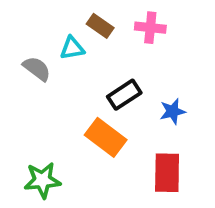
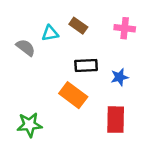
brown rectangle: (100, 26) -> (78, 26), moved
pink cross: (150, 28) -> (125, 28), moved
black rectangle: (124, 95) -> (86, 66), turned 30

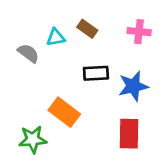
blue star: (120, 77) -> (133, 86), size x1.5
orange rectangle: (73, 95) -> (64, 112), moved

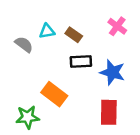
brown rectangle: (87, 29) -> (74, 35), moved
pink cross: (139, 32) -> (117, 26), turned 30
blue star: (133, 86) -> (112, 72), turned 30

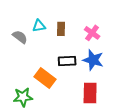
pink cross: (117, 26) -> (92, 33), moved
brown rectangle: (74, 35) -> (61, 29), turned 56
black rectangle: (81, 61) -> (67, 61), moved

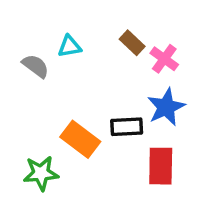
brown rectangle: (61, 29) -> (132, 43), moved, turned -48
blue star: (93, 60) -> (166, 107), turned 30
black rectangle: (67, 61) -> (127, 127), moved

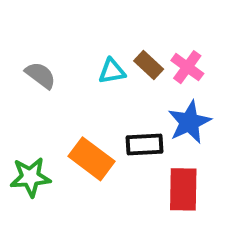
brown rectangle: (132, 43) -> (149, 65), moved
cyan triangle: (70, 46) -> (112, 71), moved
green star: (41, 173) -> (30, 177), moved

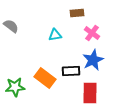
brown rectangle: (149, 65) -> (77, 13), moved, turned -48
gray semicircle: (41, 75) -> (11, 26), moved

